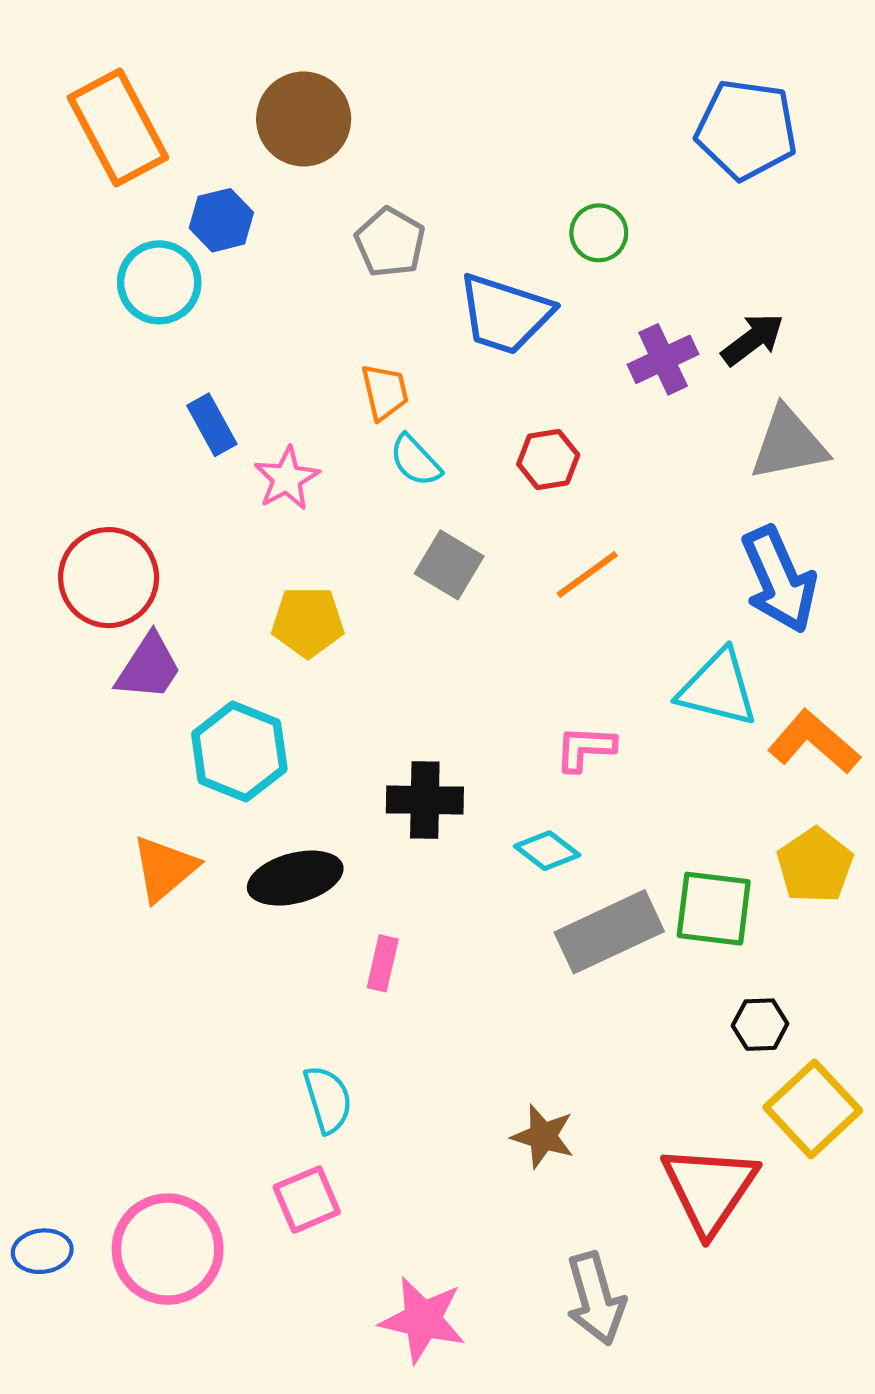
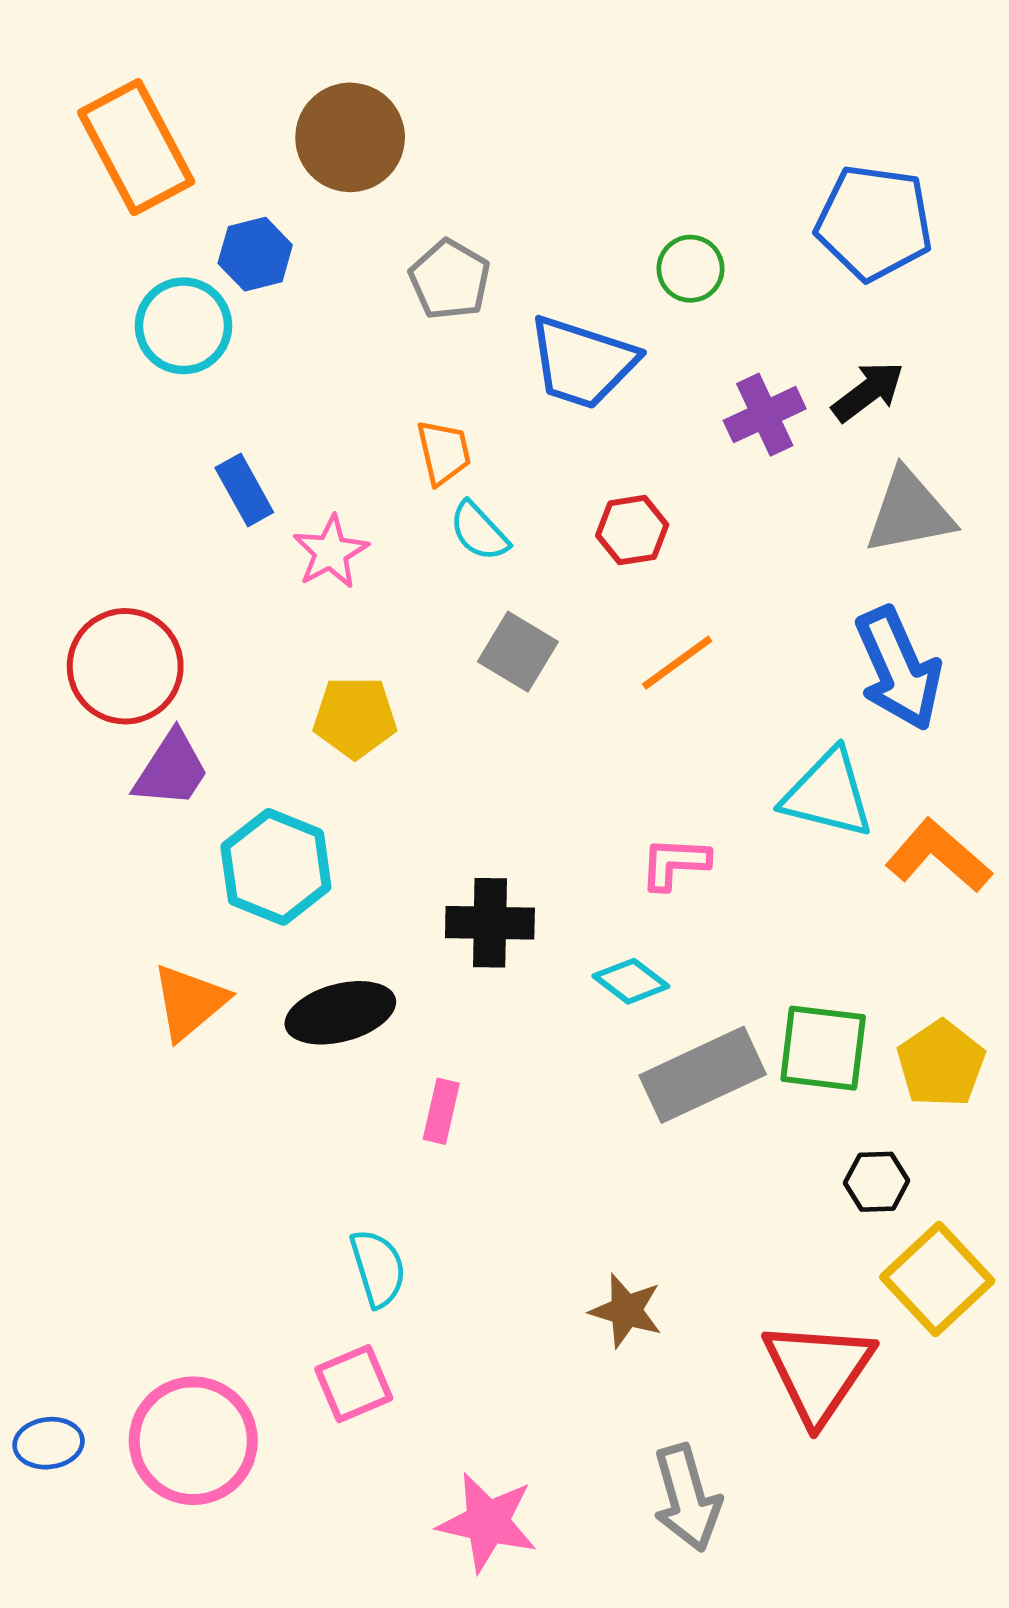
blue pentagon: (746, 130) -> (874, 222), moved
yellow pentagon: (815, 865) -> (941, 1064), moved

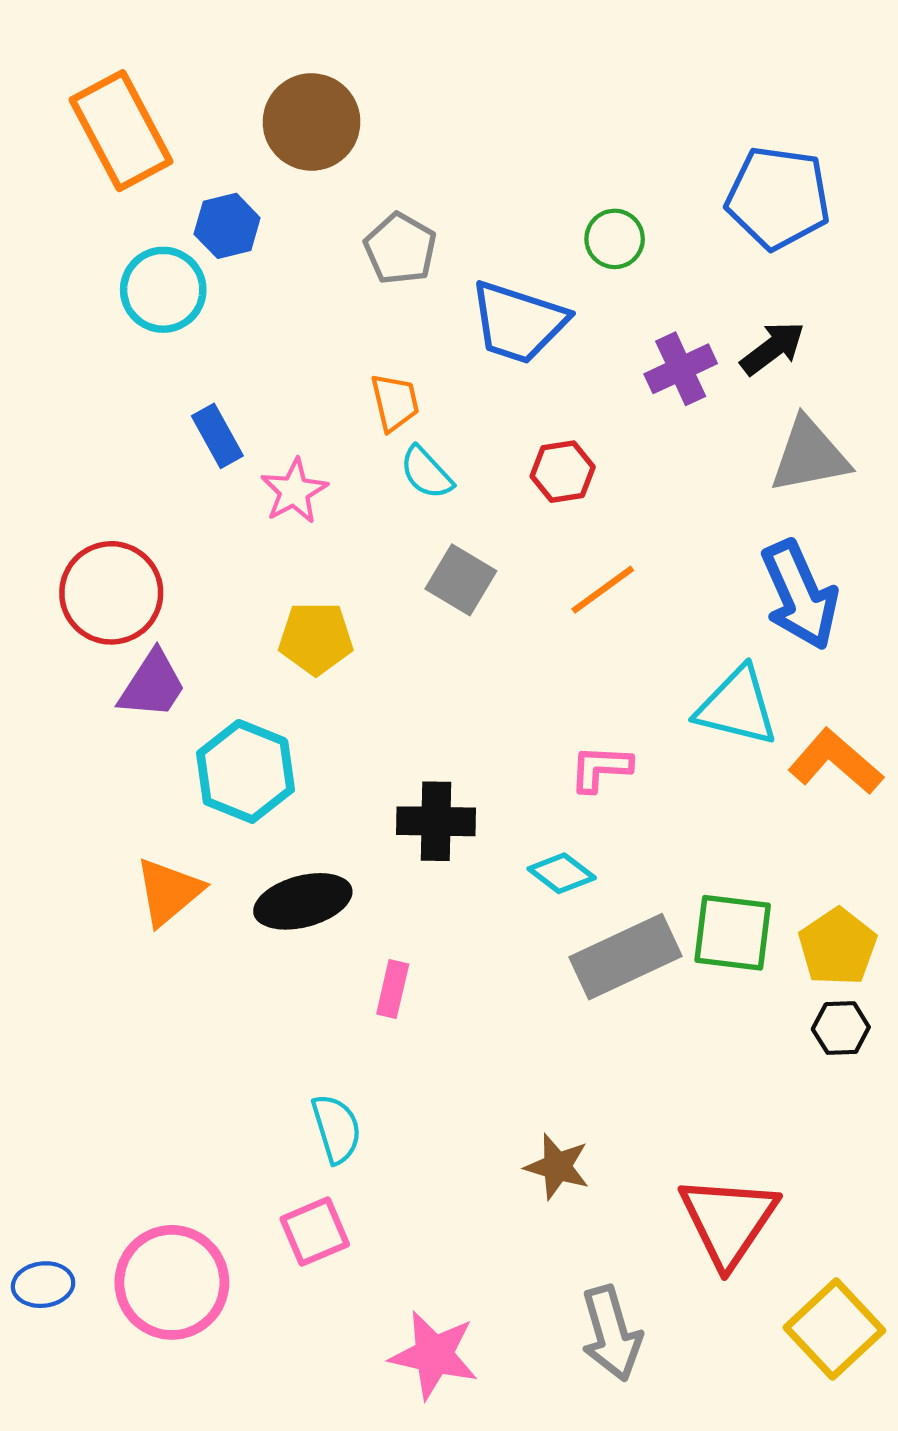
black hexagon: (877, 1182) -> (841, 1028), moved
yellow square: (937, 1279) -> (834, 1329), moved

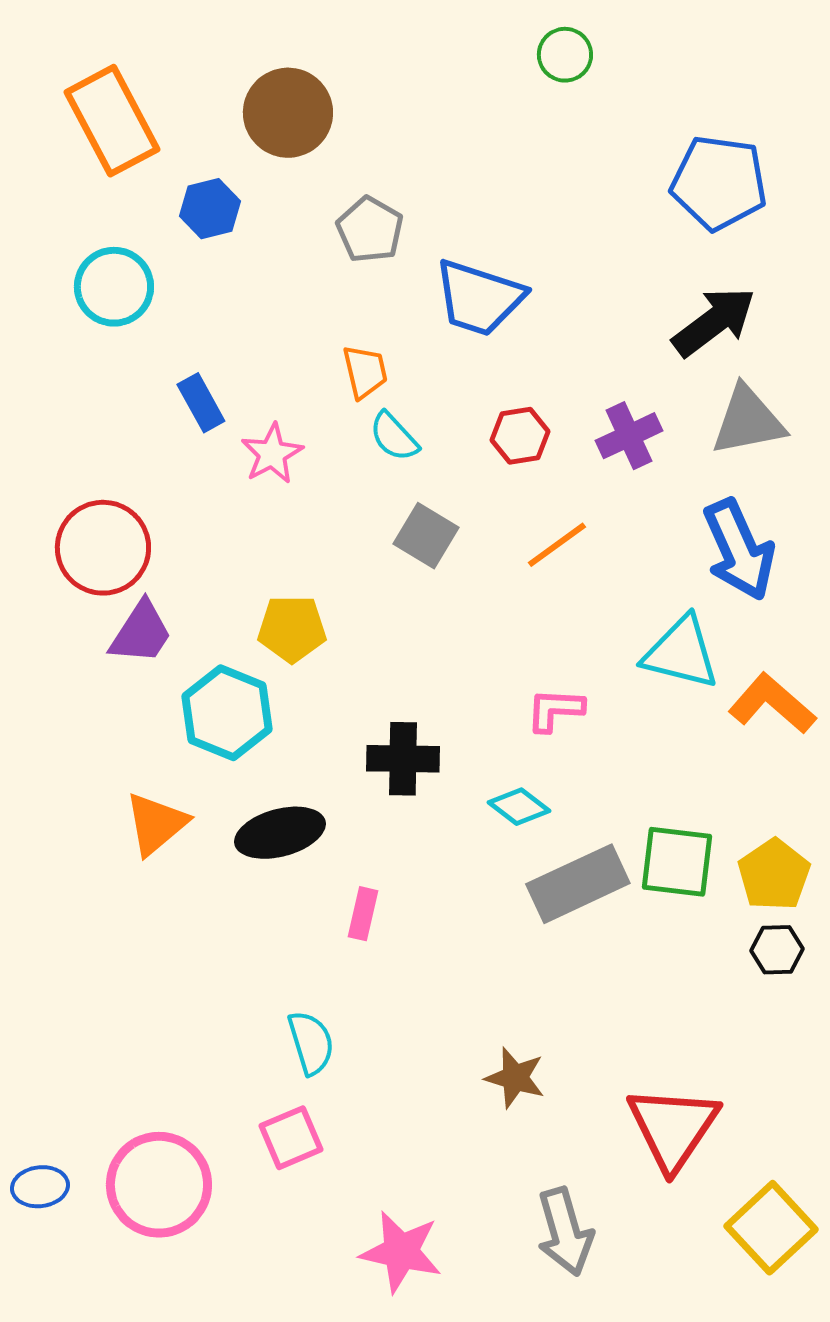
green circle: (615, 239) -> (565, 55), moved
cyan circle: (163, 290) -> (114, 287), moved
black arrow: (773, 348) -> (714, 322), size x1.4
purple cross: (681, 369) -> (629, 436), moved
yellow pentagon: (316, 638) -> (292, 629), moved

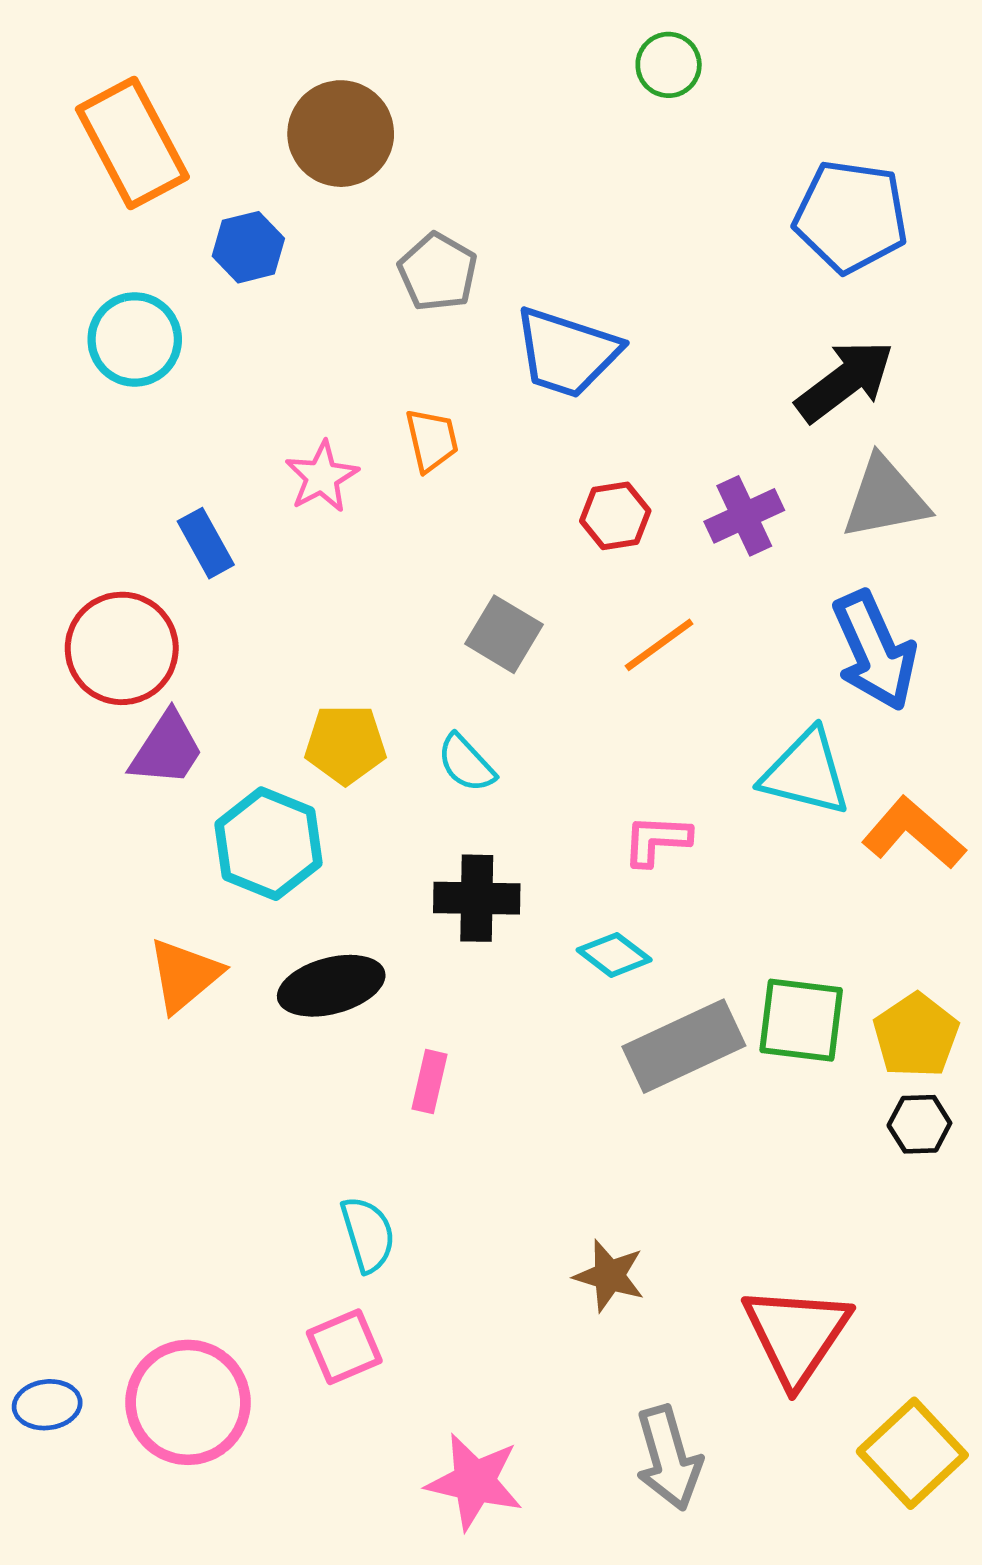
blue rectangle: (201, 403) -> (206, 543), moved
cyan semicircle: (394, 437) -> (466, 763), moved
pink star: (272, 454) -> (322, 477), moved

